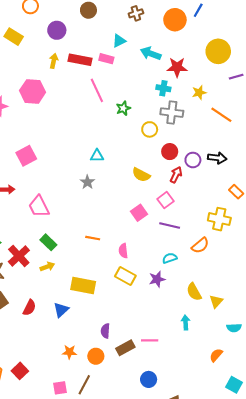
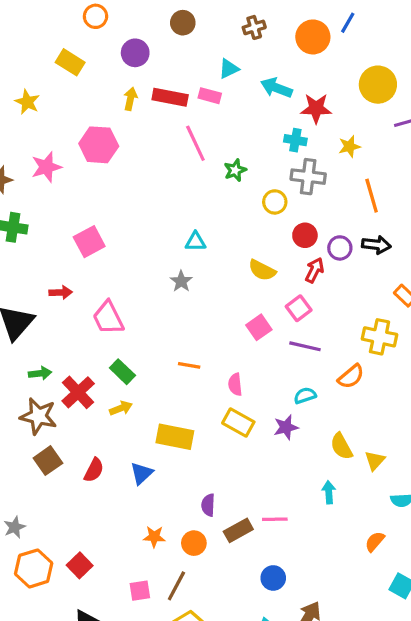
orange line: (221, 115) -> (372, 196), moved, turned 40

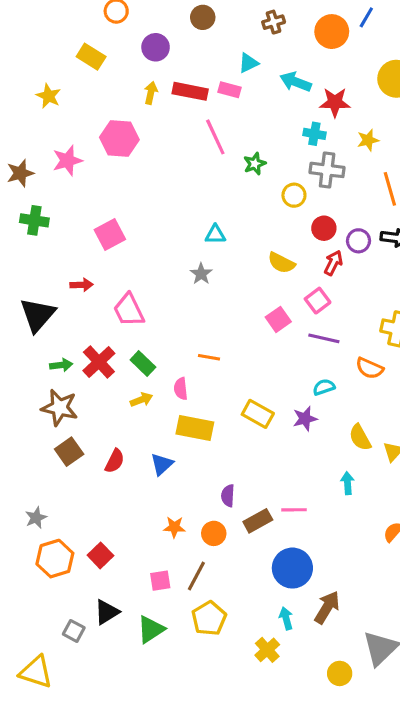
orange semicircle: (351, 376) -> (370, 368), turned 64
pink semicircle: (235, 384) -> (181, 389), moved
red cross: (78, 392) -> (99, 362), moved
blue circle: (273, 578) -> (292, 568), size x1.6

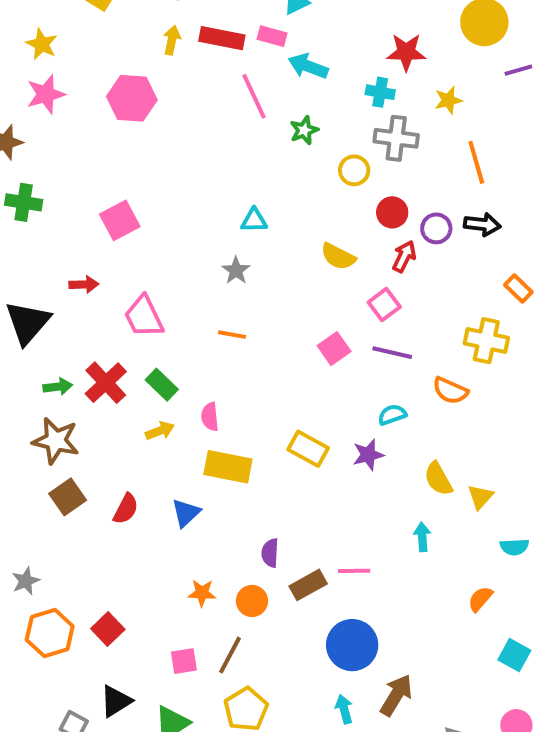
cyan arrow: (296, 82) -> (308, 66), moved
pink star: (67, 161) -> (46, 94), moved
pink square: (278, 319) -> (334, 349), moved
orange line: (209, 357) -> (232, 335), moved

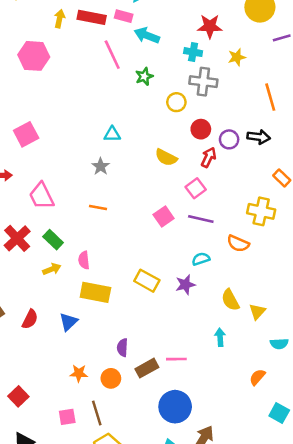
orange line: (476, 162) -> (270, 97), moved
brown line: (230, 655) -> (97, 413), turned -45

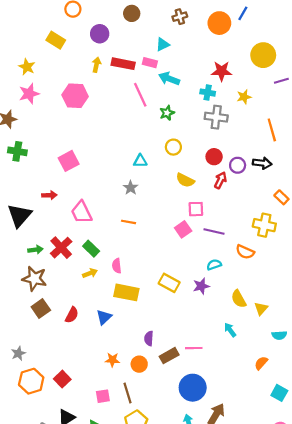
yellow circle: (176, 102) -> (173, 147), moved
pink square: (196, 188) -> (196, 209), moved, turned 35
cyan arrow: (220, 337) -> (230, 330), turned -32

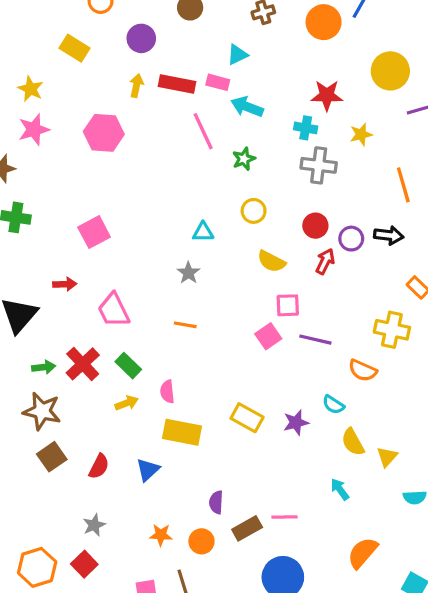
cyan semicircle: (214, 265) -> (333, 405), moved, turned -128
gray star: (18, 353) -> (94, 525), moved
orange semicircle: (261, 363) -> (363, 553), moved, size x1.5

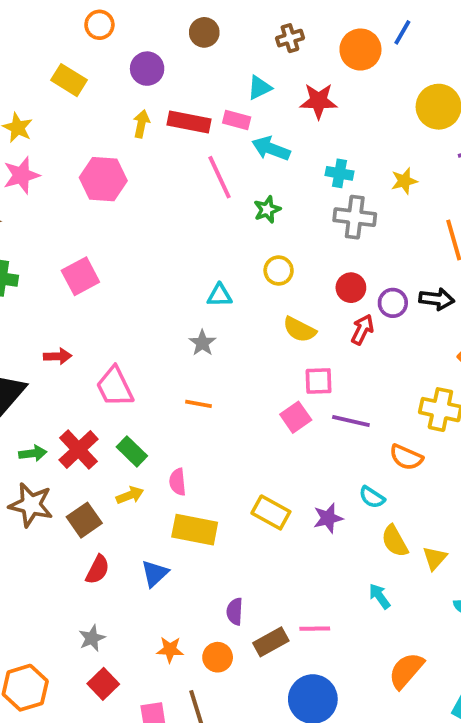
red star: (327, 95) -> (319, 101), moved
pink square: (94, 232) -> (80, 276), moved
brown square: (52, 457) -> (84, 520), moved
red square: (84, 564) -> (103, 684), moved

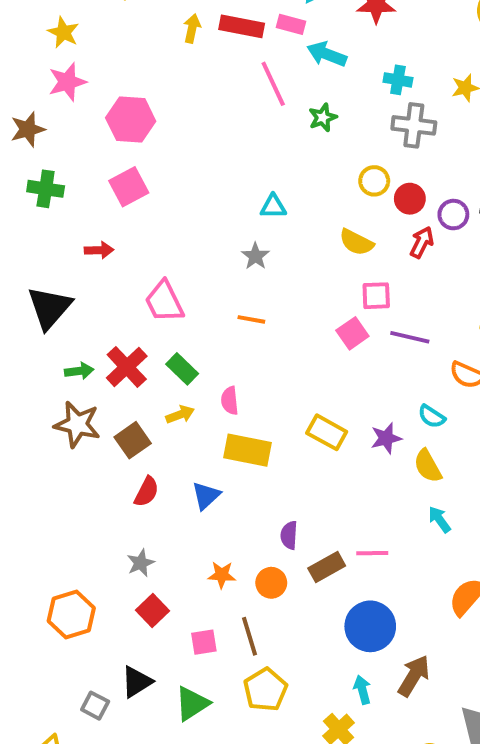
pink hexagon: (103, 179) -> (131, 119), moved
yellow circle: (279, 271) -> (374, 181), moved
red arrow: (58, 356) -> (99, 250), moved
yellow semicircle: (395, 541) -> (428, 466), moved

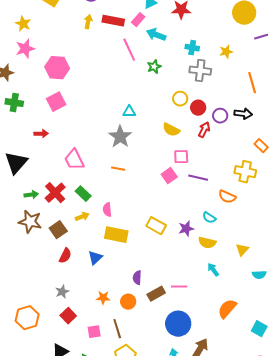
pink rectangle: (291, 24) -> (138, 20), turned -64
gray star: (255, 256) -> (120, 137), size x1.6
yellow semicircle: (428, 466) -> (207, 243), turned -48

